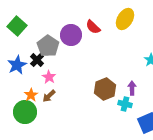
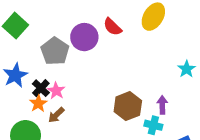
black cross: (37, 60) -> (41, 88), moved
orange star: (31, 95) -> (38, 104), moved

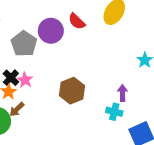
brown hexagon: (128, 106) -> (72, 91), moved
brown arrow: (56, 115) -> (17, 109), moved

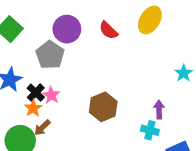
purple circle: (51, 31) -> (67, 29), moved

